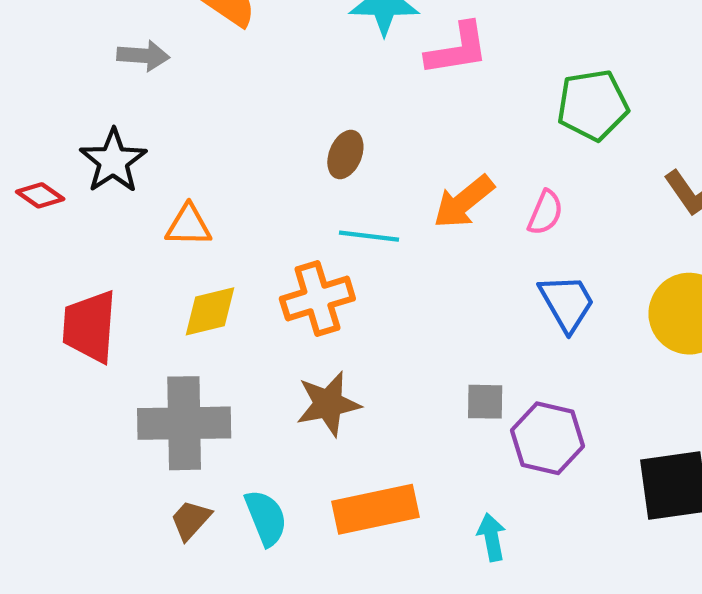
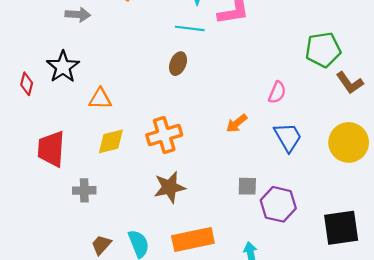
green pentagon: (593, 105) -> (323, 50), moved
red diamond: (40, 195) -> (27, 84), turned 70
orange arrow: (464, 202) -> (237, 123), moved, size x0.7
cyan line: (369, 236) -> (190, 28), moved
gray cross: (184, 423) -> (84, 190), moved, size x0.5

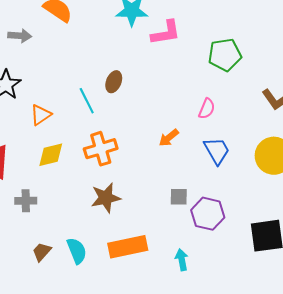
cyan line: (190, 28) -> (87, 101), moved, turned 56
green pentagon: (323, 50) -> (225, 55), moved
orange triangle: (100, 99) -> (41, 115), turned -35

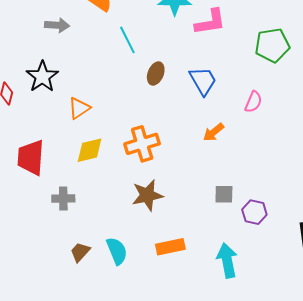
cyan line: (87, 101) -> (127, 40), moved
blue trapezoid: (217, 151) -> (203, 81), moved
purple hexagon: (208, 214) -> (254, 212), size x0.7
orange rectangle: (128, 247) -> (170, 247), size x0.7
cyan arrow: (182, 260) -> (227, 260), size x1.5

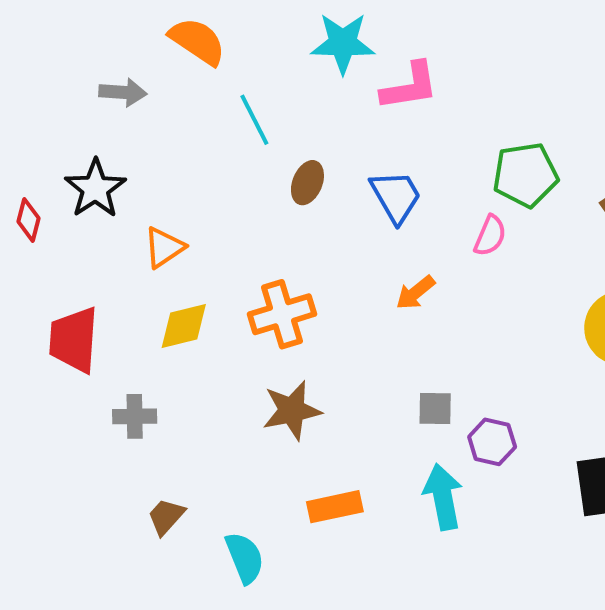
green pentagon: (272, 45) -> (525, 175), moved
cyan semicircle: (117, 251) -> (245, 558), moved
cyan arrow: (227, 260) -> (443, 497), moved

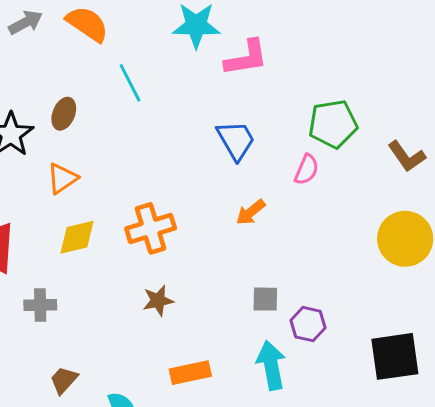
gray arrow: (123, 92) -> (26, 22), moved, turned -32
brown ellipse: (307, 183) -> (64, 114), moved
brown star: (292, 410) -> (158, 301), size x0.7

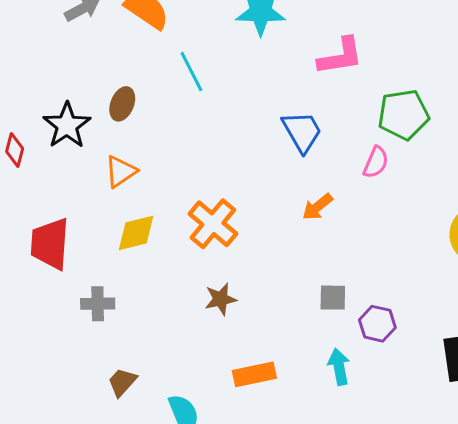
pink L-shape: (246, 58) -> (340, 56), moved
orange cross: (151, 228) -> (213, 224), turned -33
cyan arrow: (271, 365) -> (339, 367), size x0.7

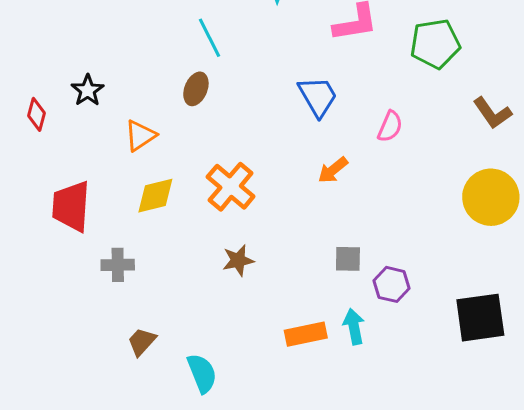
brown ellipse: (122, 104) -> (196, 89), moved
green pentagon: (403, 115) -> (435, 44), moved
black star: (67, 125) -> (88, 90), size x0.7
orange rectangle: (254, 374) -> (306, 334), moved

